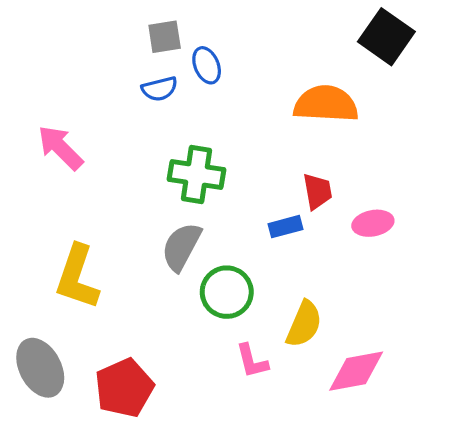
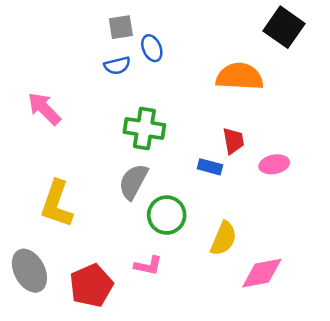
blue rectangle: (286, 227) -> (210, 167), turned 30
pink L-shape: (252, 361) -> (148, 266), moved, turned -64

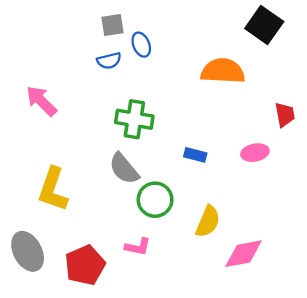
red trapezoid: (233, 141) -> (285, 115), moved
gray semicircle: (133, 182) -> (124, 169), turned -68

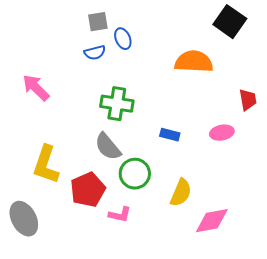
red pentagon: (85, 265) -> (88, 190), moved

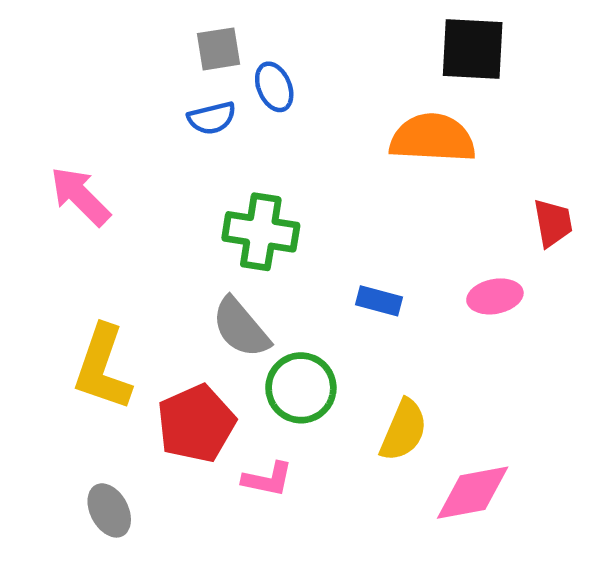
black square: (230, 22) -> (473, 49), moved, turned -32
gray ellipse: (24, 219) -> (109, 510), moved, size x0.7

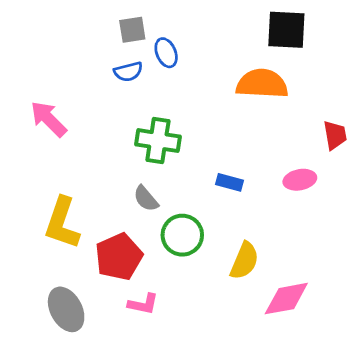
gray semicircle: (241, 328) -> (146, 199), size x0.7
pink L-shape: (268, 479) -> (143, 304), moved
gray ellipse: (109, 510) -> (66, 309), size x1.4

